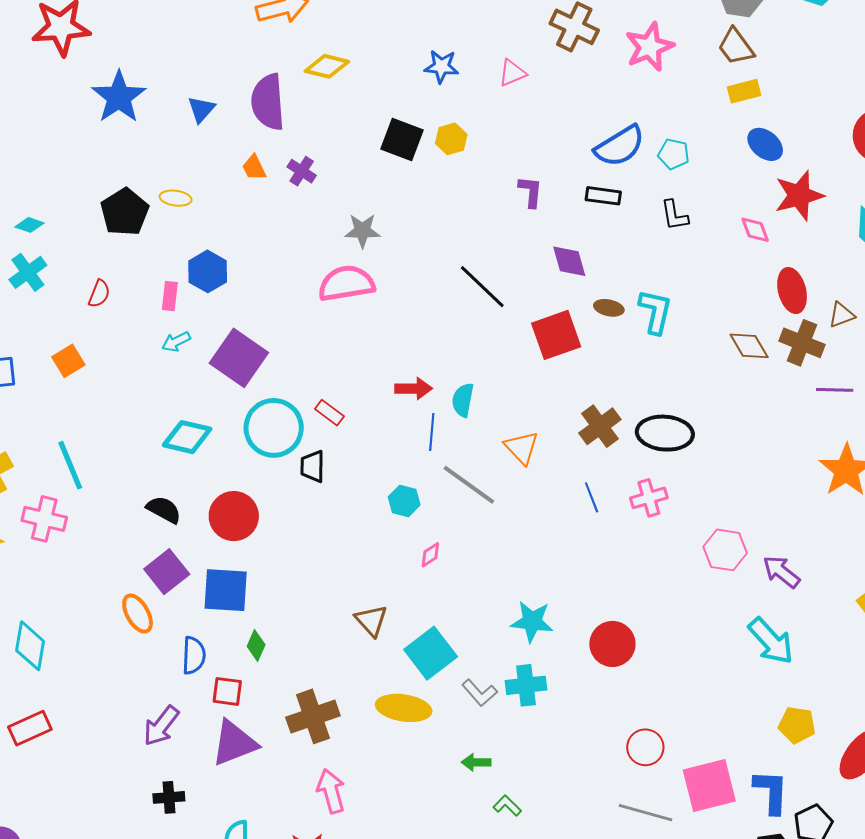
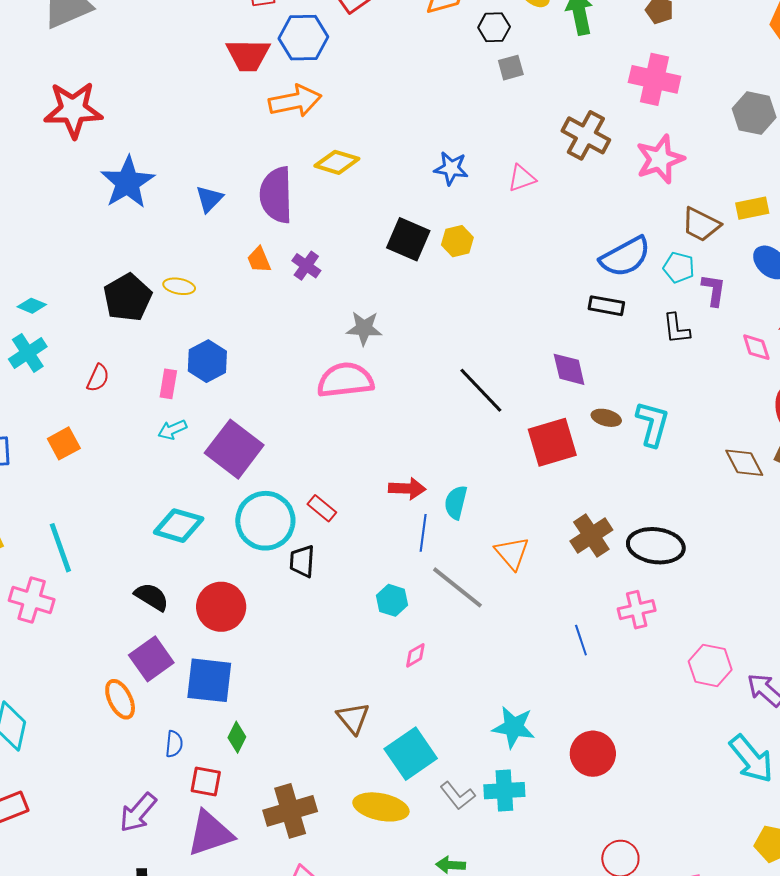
brown trapezoid: (736, 47) -> (701, 224), moved, turned -30
purple L-shape: (531, 192) -> (714, 290), moved
blue line: (592, 497) -> (581, 640), moved
blue semicircle: (194, 655) -> (174, 744), size x0.7

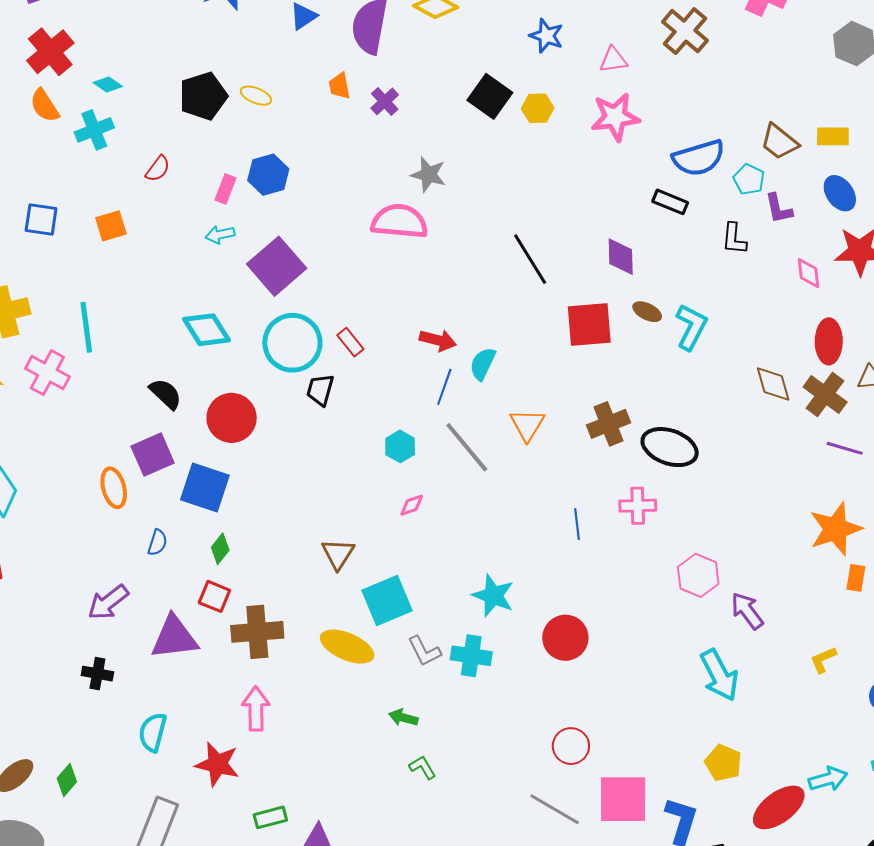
pink star: (660, 159) -> (615, 117), moved
purple L-shape: (714, 290) -> (779, 209), turned 148
cyan diamond: (179, 526) -> (206, 330), turned 30
red square: (206, 782) -> (214, 596), moved

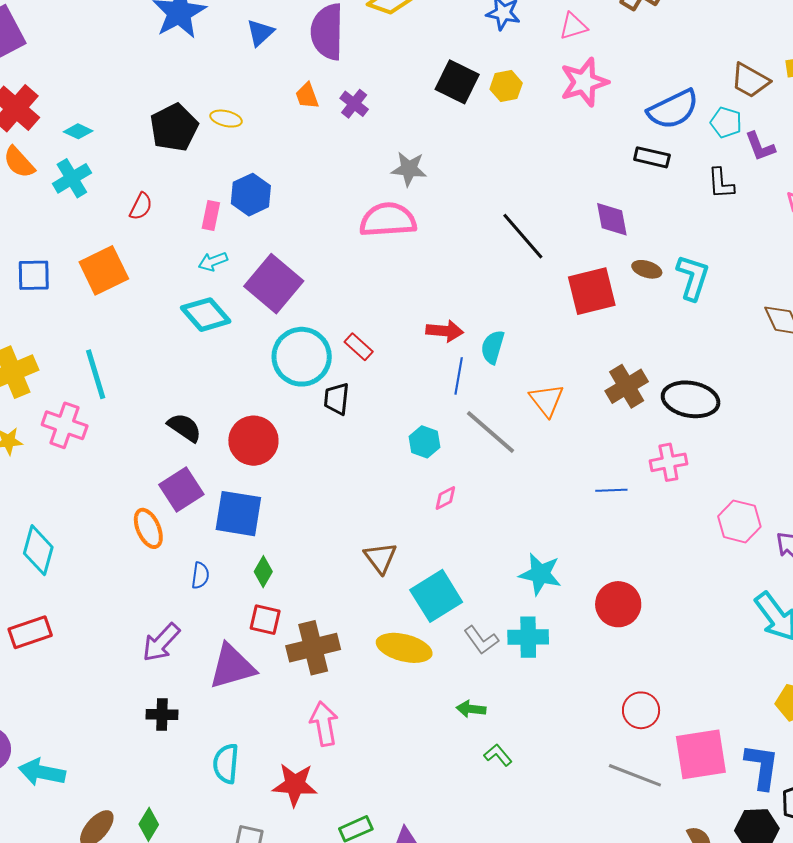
orange square: (111, 226) -> (104, 270), size x1.5
cyan diamond: (206, 330) -> (206, 315), moved
blue line: (577, 524) -> (611, 490), turned -76

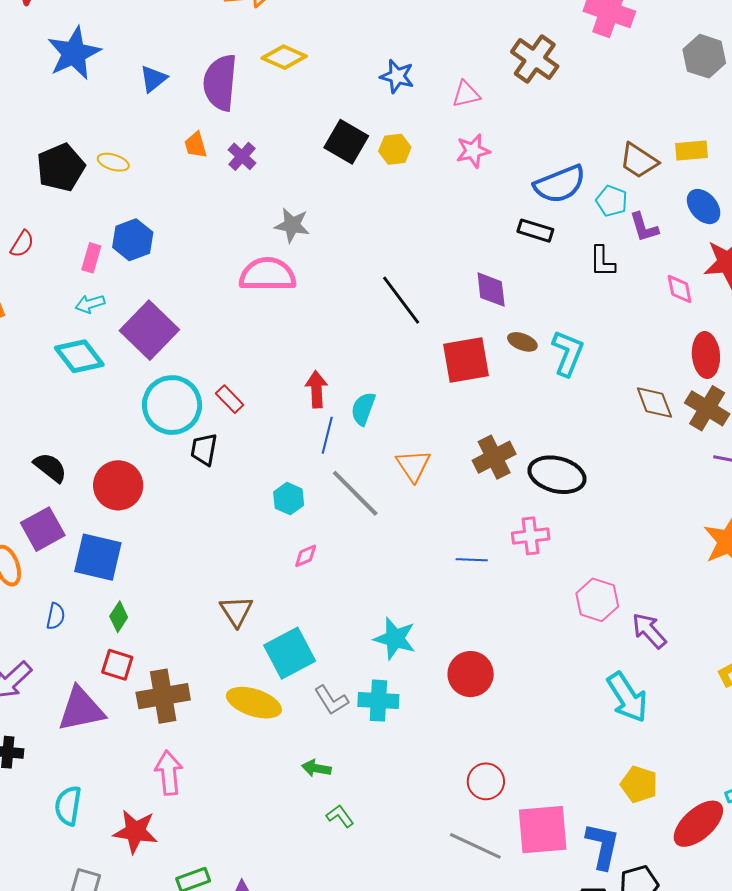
pink star: (584, 82) -> (473, 151), size x0.7
red arrow: (445, 331) -> (317, 389), turned -102

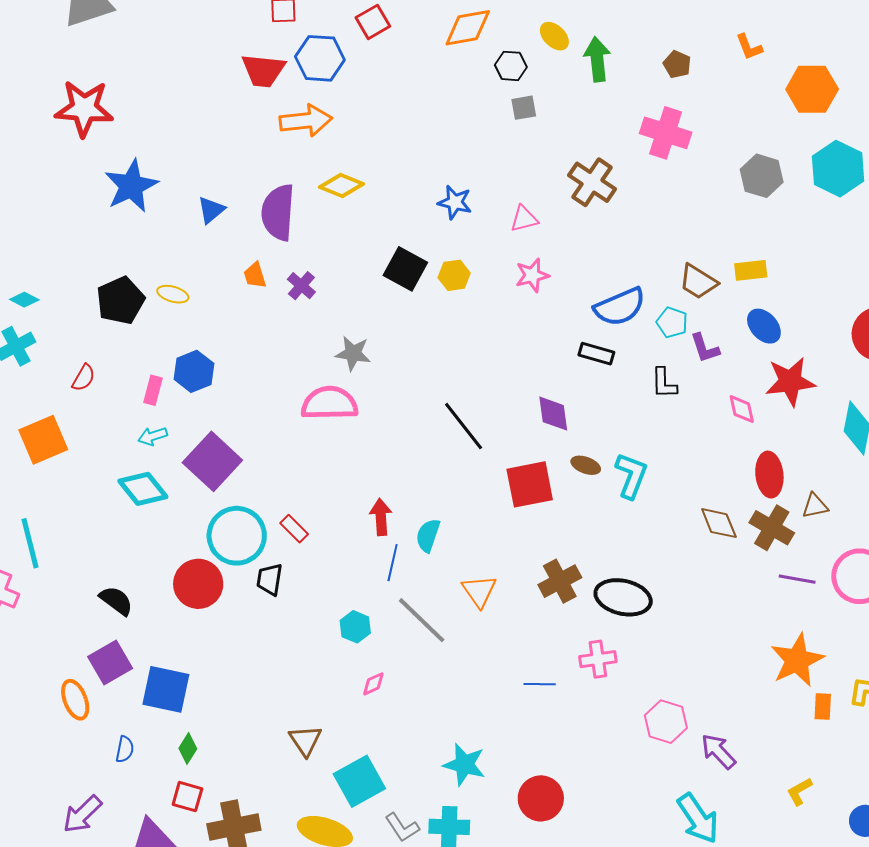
red circle: (118, 485) -> (198, 584), moved

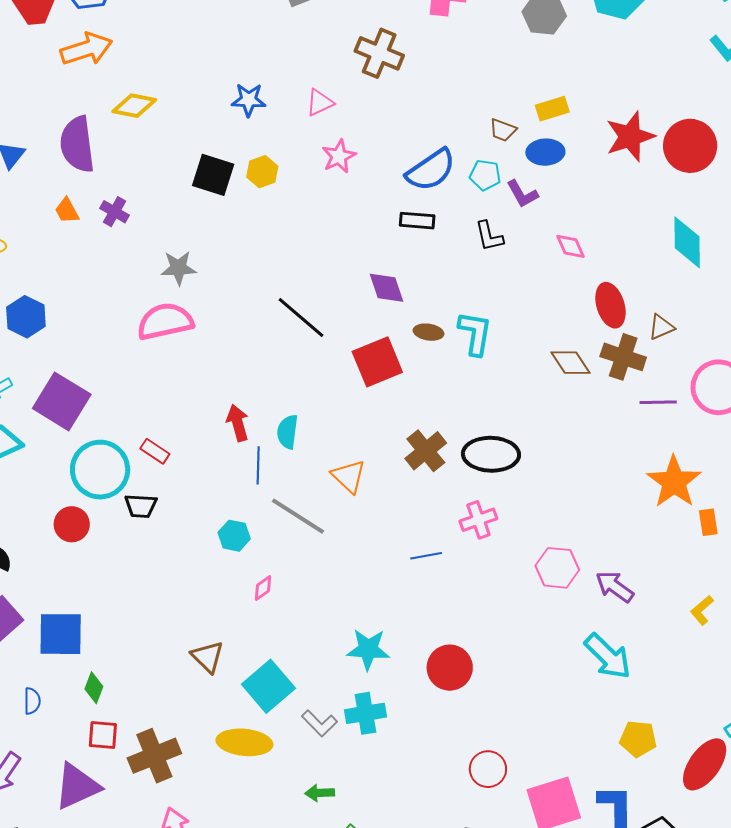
brown trapezoid: (698, 282) -> (503, 130), size x0.7
blue ellipse: (764, 326) -> (545, 152), moved, turned -39
red star: (790, 382) -> (630, 137), moved
black trapezoid: (270, 579) -> (141, 506), turned -84
red circle: (198, 584) -> (72, 524), size x0.7

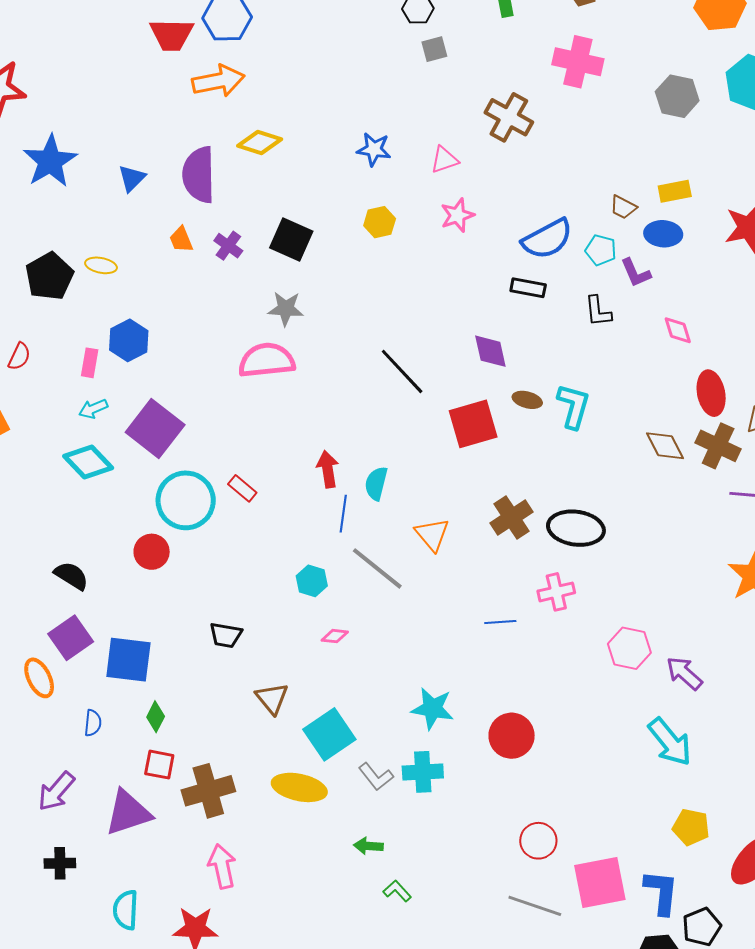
black square: (213, 175) -> (291, 239), moved
black trapezoid: (141, 506) -> (226, 635), moved
pink diamond: (263, 588) -> (335, 636), turned 36

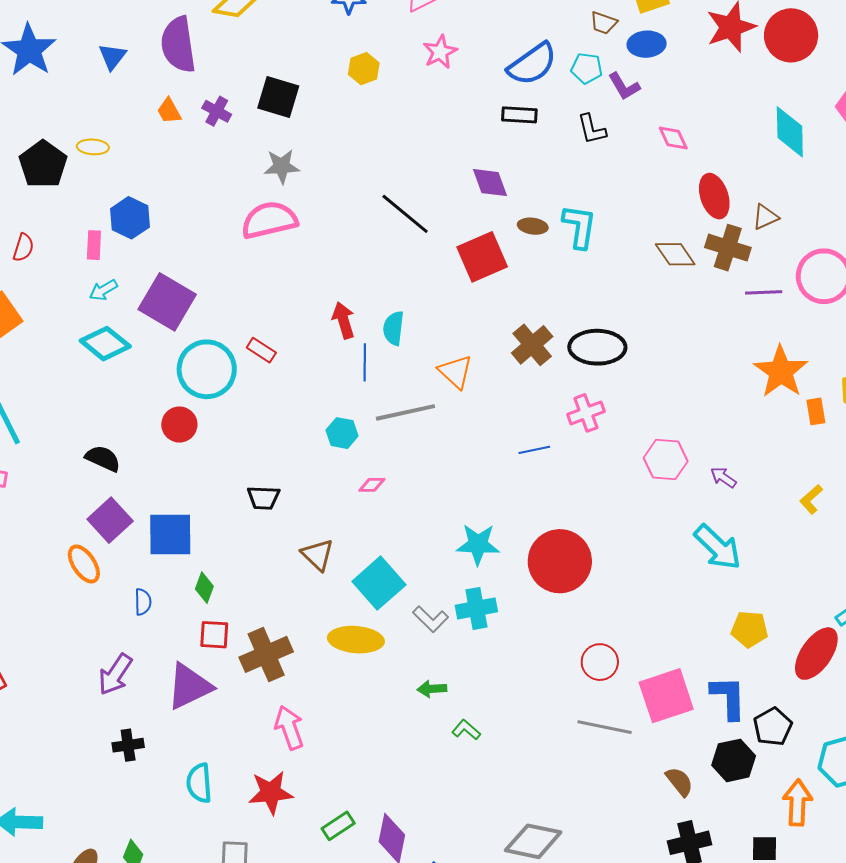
gray line: (377, 568) -> (405, 412), turned -44
purple arrow: (684, 673) -> (723, 477), size x0.7
red circle: (512, 736) -> (560, 561), size x1.4

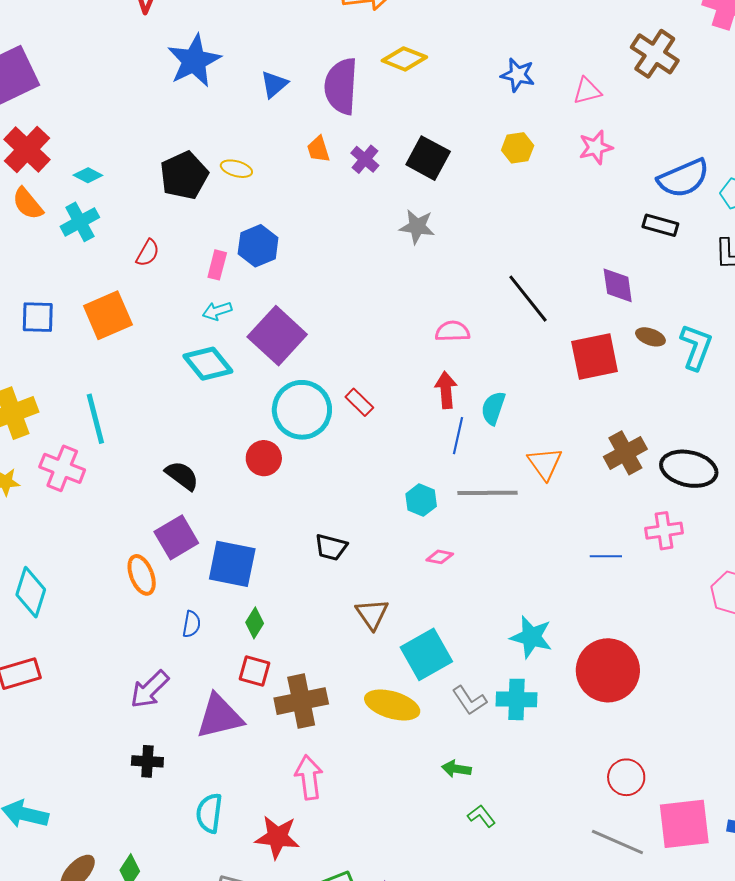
pink semicircle: (269, 220) -> (453, 331), moved, size x0.6

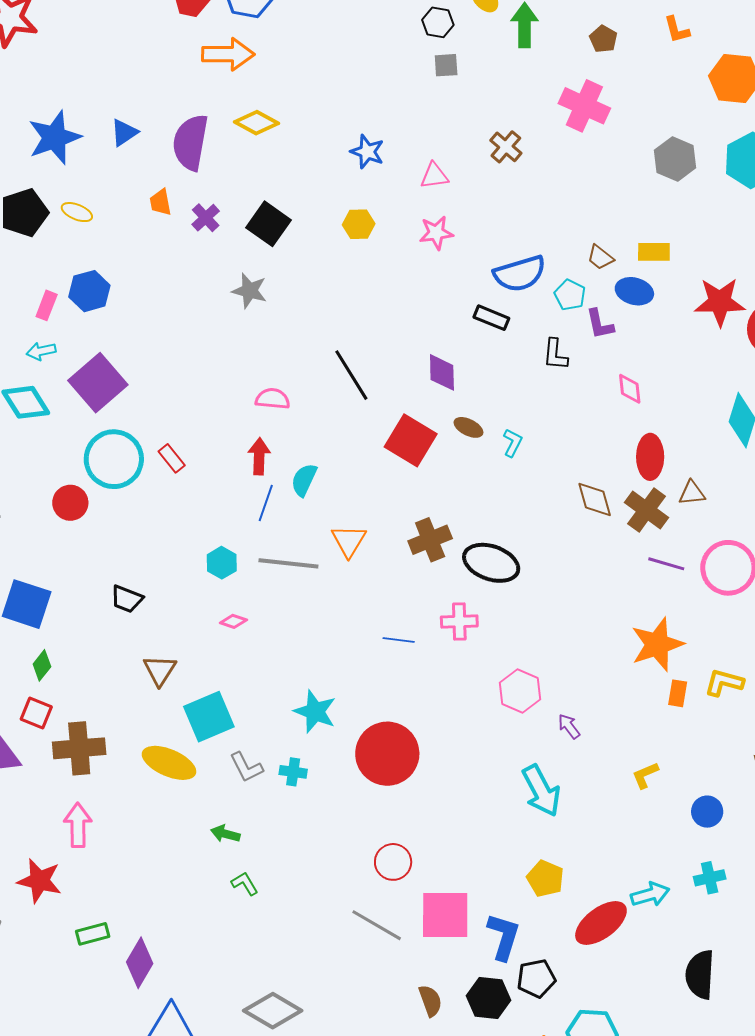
brown cross: (655, 54) -> (506, 147), size x0.7
blue star: (194, 61) -> (55, 138), moved
cyan L-shape: (696, 347) -> (513, 443), size x0.6
red square: (595, 356) -> (411, 440), turned 36
cyan cross: (517, 699) -> (293, 772), size x0.7

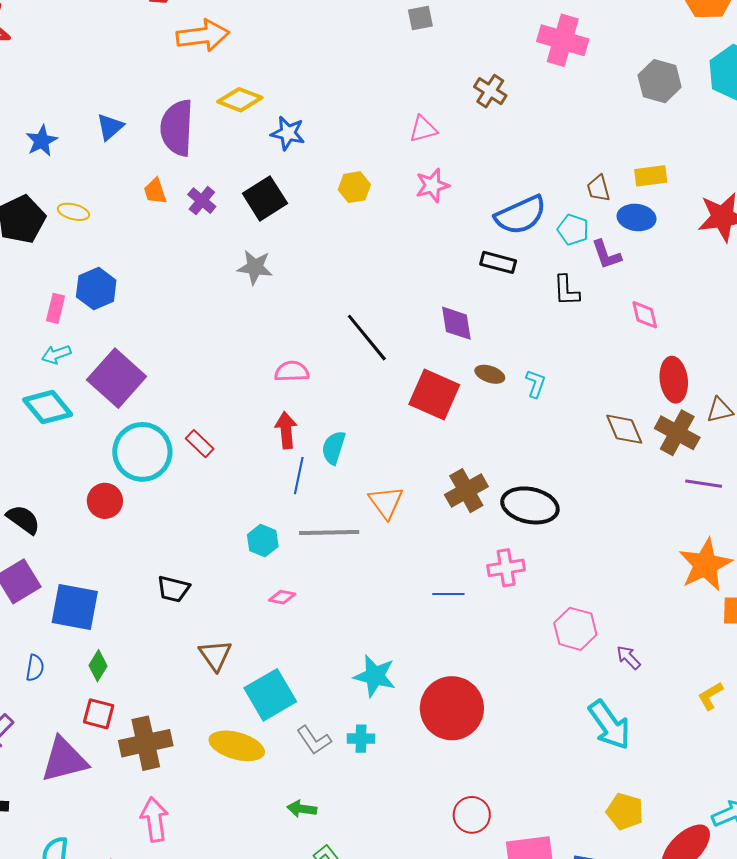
blue star: (55, 138) -> (42, 141), size x0.6
blue star: (367, 152) -> (288, 133), moved
black square: (268, 224) -> (265, 198), turned 30
brown trapezoid: (600, 257) -> (598, 188), turned 44

